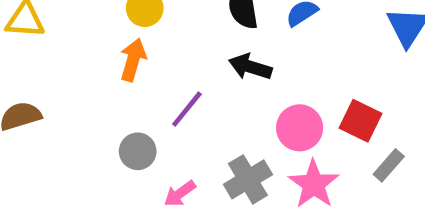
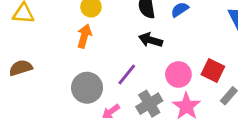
purple line: (187, 109) -> (127, 74), moved
gray circle: (138, 151) -> (87, 88), size x1.5

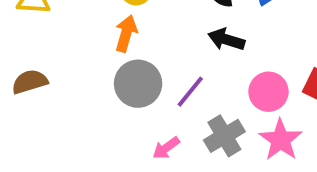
gray circle: (87, 88) -> (138, 84), moved

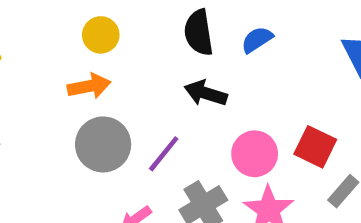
orange arrow: (126, 33) -> (89, 86), turned 63

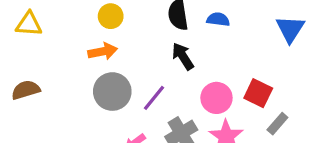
blue semicircle: (257, 40) -> (218, 19), turned 40
black arrow: (206, 93) -> (183, 56), turned 40

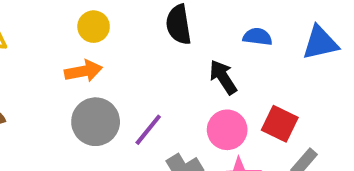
blue semicircle: (218, 19) -> (257, 37), moved
blue triangle: (290, 29) -> (320, 43), turned 44
black arrow: (183, 56) -> (223, 77), moved

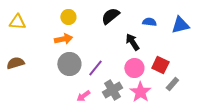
black semicircle: (179, 25) -> (110, 16), turned 60

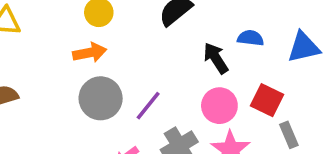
blue semicircle: (149, 22) -> (251, 38), moved
blue triangle: (180, 25) -> (304, 47), moved
gray rectangle: (172, 84) -> (289, 135), turned -64

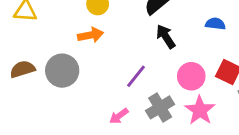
black arrow: (216, 58) -> (166, 37), moved
gray circle: (101, 98) -> (62, 71), moved

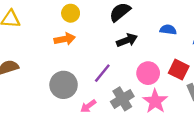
black arrow: (166, 37) -> (127, 40), turned 102
gray circle: (62, 71) -> (64, 85), moved

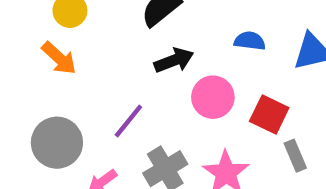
orange arrow: (65, 39) -> (59, 58), turned 54
pink circle: (148, 73) -> (213, 97), moved

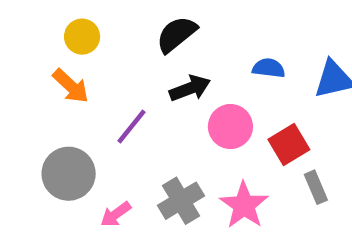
red square: (269, 114) -> (289, 144), turned 33
purple line: (128, 121) -> (132, 127), moved

